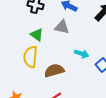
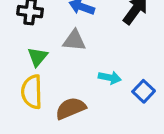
green triangle: (37, 35) -> (38, 57), turned 40

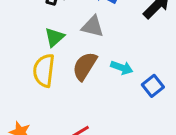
brown semicircle: (71, 108) -> (85, 66), moved, turned -44

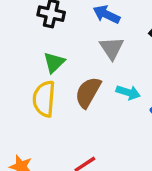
gray triangle: (93, 26) -> (112, 48), moved, turned 45

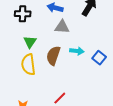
gray triangle: (112, 48) -> (62, 27), turned -42

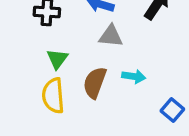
blue square: (99, 58) -> (172, 110), moved

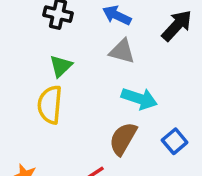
cyan arrow: (134, 76) -> (139, 98), size x1.4
brown semicircle: (95, 83) -> (123, 139), moved

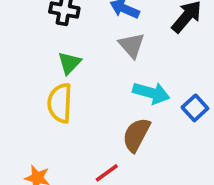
gray triangle: (122, 51) -> (132, 45), turned 36
blue square: (175, 141) -> (195, 108), moved

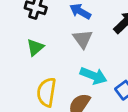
yellow semicircle: (60, 103) -> (47, 92), moved

